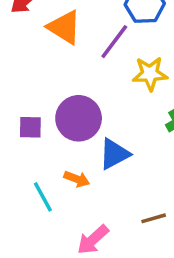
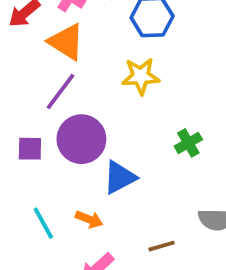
purple line: (114, 42) -> (60, 91), moved
yellow star: (150, 74) -> (141, 76), moved
orange arrow: (77, 179) -> (89, 219), moved

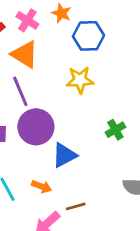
purple line: (60, 91) -> (20, 91), turned -60
brown line: (162, 246) -> (76, 206), moved

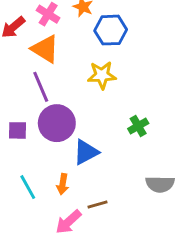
orange arrow: (42, 186) -> (63, 184), turned 78

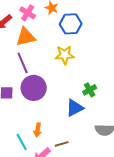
orange triangle: (45, 49) -> (26, 37), turned -45
blue triangle: (86, 152) -> (75, 108), moved
cyan line: (28, 187) -> (22, 142), moved

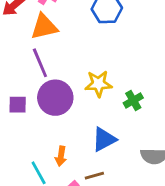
yellow star: (65, 55) -> (98, 84), moved
blue triangle: (75, 108) -> (104, 139), moved

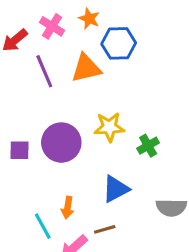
orange triangle: (44, 27) -> (86, 68), moved
purple line: (40, 63) -> (44, 71), moved

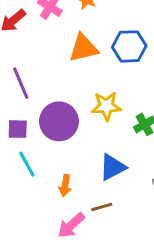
blue hexagon: (119, 43) -> (129, 46), moved
purple line: (44, 71) -> (21, 83), moved
cyan line: (43, 226) -> (27, 164), moved

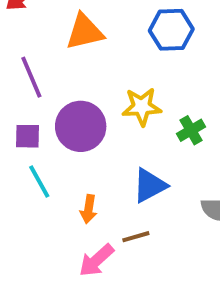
orange triangle: (83, 48) -> (85, 32), moved

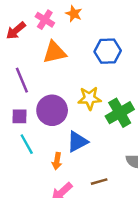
green cross: (191, 130) -> (120, 113), size x1.6
blue triangle: (150, 185) -> (77, 142), moved
brown line: (136, 237) -> (99, 182), moved

